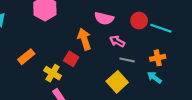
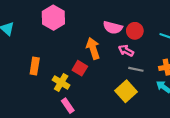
red circle: (139, 21) -> (135, 31), moved
orange rectangle: (26, 57) -> (35, 66), turned -42

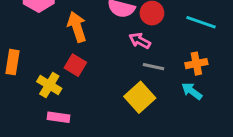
orange arrow: (93, 48) -> (77, 27), moved
pink rectangle: (68, 106) -> (59, 117), turned -48

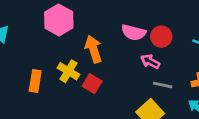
yellow cross: (49, 85) -> (68, 71), moved

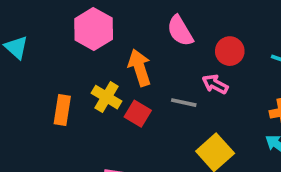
pink semicircle: (134, 32) -> (180, 31), moved, turned 45
gray line: (163, 85) -> (184, 103), moved

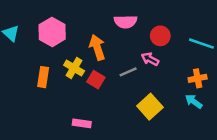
pink hexagon: (94, 29) -> (52, 32), moved
pink semicircle: (180, 31) -> (126, 22), turned -60
gray line: (184, 103) -> (128, 72), turned -36

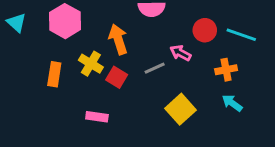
red circle: (160, 36) -> (205, 30), moved
orange cross: (198, 78) -> (226, 70), moved
pink rectangle: (82, 123) -> (97, 117), moved

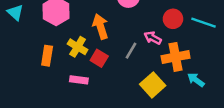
gray line: (155, 68) -> (131, 51), turned -36
orange cross: (226, 70) -> (176, 57), moved, size x1.5
pink rectangle: (97, 117) -> (79, 80), moved

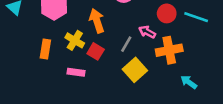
cyan arrow: (196, 80) -> (189, 82), moved
yellow square: (153, 85) -> (135, 70), moved

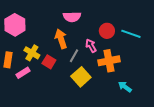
orange arrow: (97, 21) -> (61, 39), moved
pink arrow: (147, 32) -> (91, 46), turned 32
pink rectangle: (76, 72) -> (23, 73), moved, turned -40

